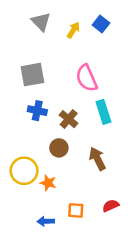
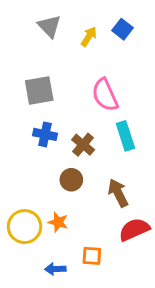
yellow circle: (24, 171) -> (25, 227), moved
red semicircle: (111, 206) -> (134, 229), moved, size x1.5

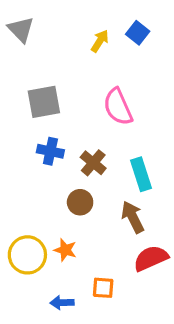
gray triangle: (49, 26) -> (21, 29), moved
cyan rectangle: (125, 136) -> (141, 174), moved

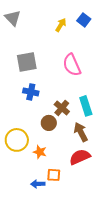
brown cross: (93, 163) -> (62, 108), moved
yellow circle: (27, 255) -> (17, 140), moved
red semicircle: (151, 258) -> (80, 157), moved
orange square: (103, 288) -> (54, 175), moved

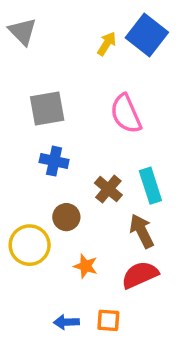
blue square: (84, 20) -> (147, 35), size x1.6
brown circle: (49, 123) -> (66, 217), moved
orange star: (40, 152) -> (86, 266), moved
orange square: (54, 175) -> (108, 320), moved

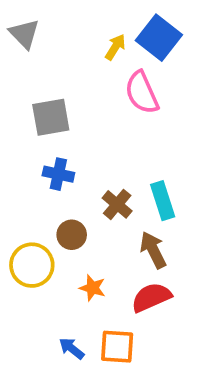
pink semicircle: (126, 114) -> (142, 93), moved
orange square: (108, 320) -> (117, 347), size x1.4
blue arrow: (66, 322) -> (72, 348), turned 40

